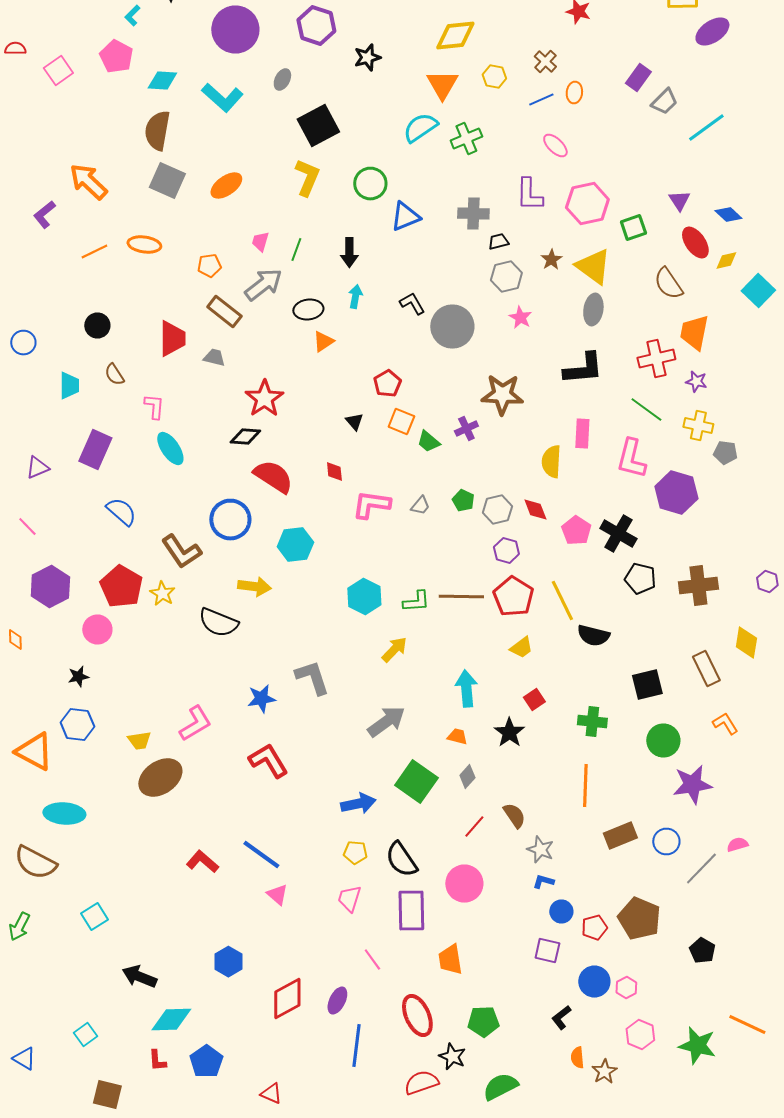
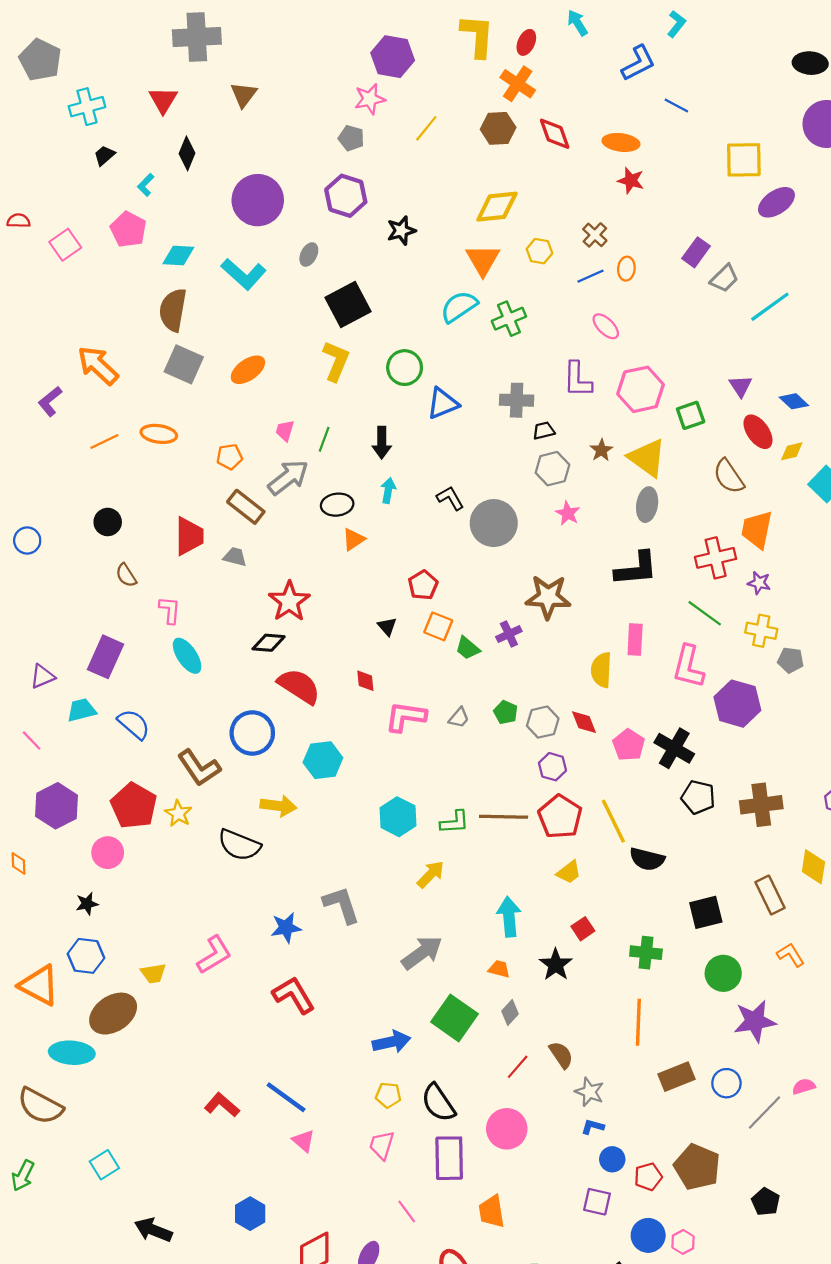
cyan trapezoid: (69, 386) -> (82, 710), moved, turned -104
brown ellipse: (160, 778) -> (113, 1014), moved

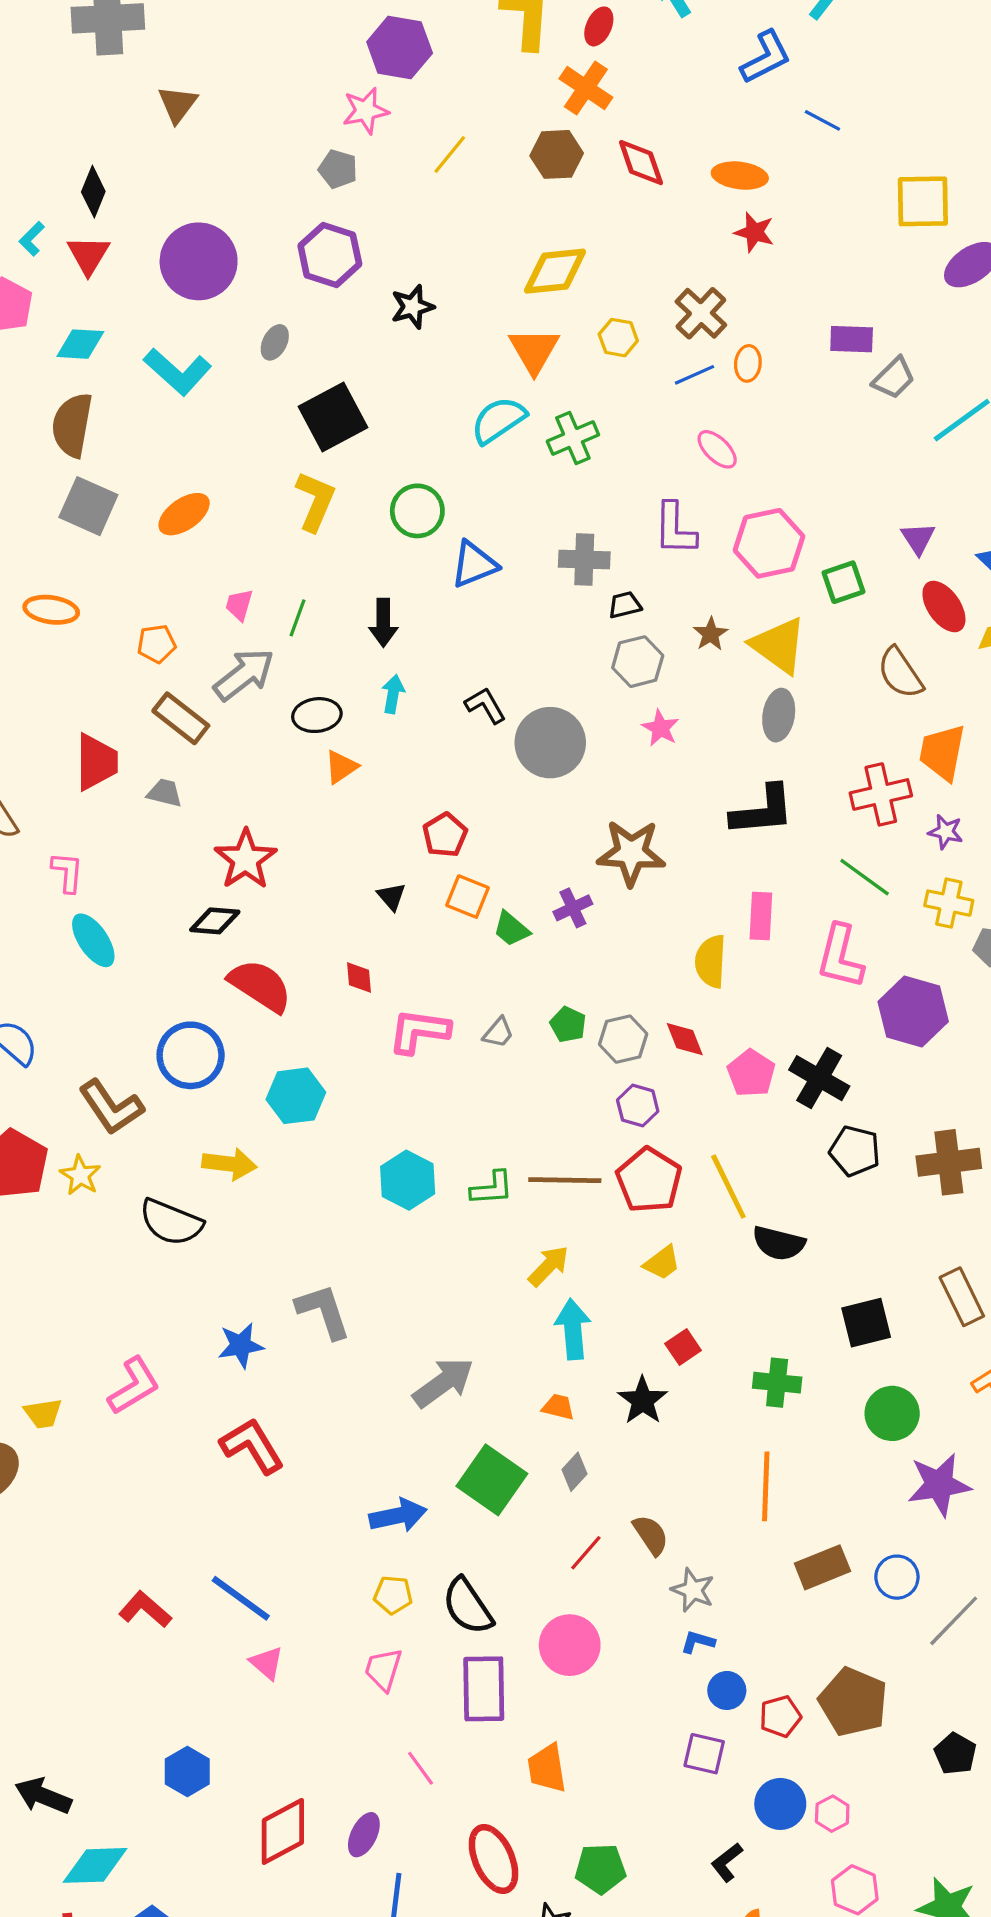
red triangle: (163, 100) -> (88, 255), moved
brown cross: (595, 235) -> (701, 313), size x1.4
purple rectangle: (696, 252) -> (852, 339), turned 56
yellow arrow: (431, 874) -> (549, 1266), moved

